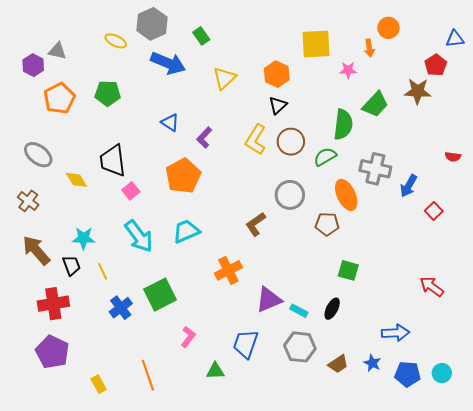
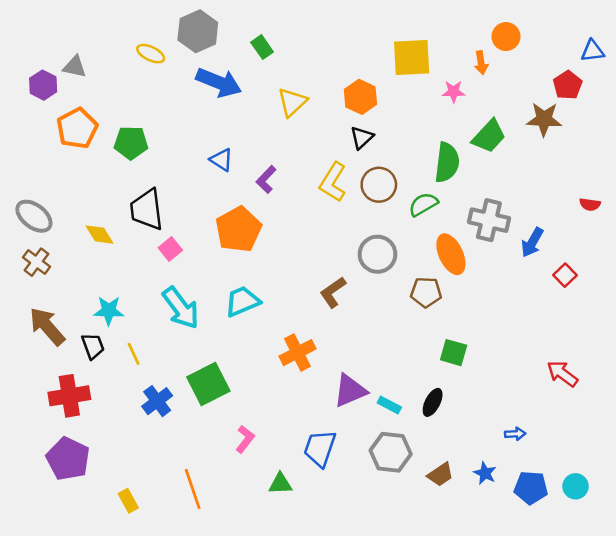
green pentagon: (108, 93) -> (131, 143), moved
gray ellipse: (38, 155) -> (34, 216), moved
blue arrow: (396, 333) -> (515, 434), size x0.6

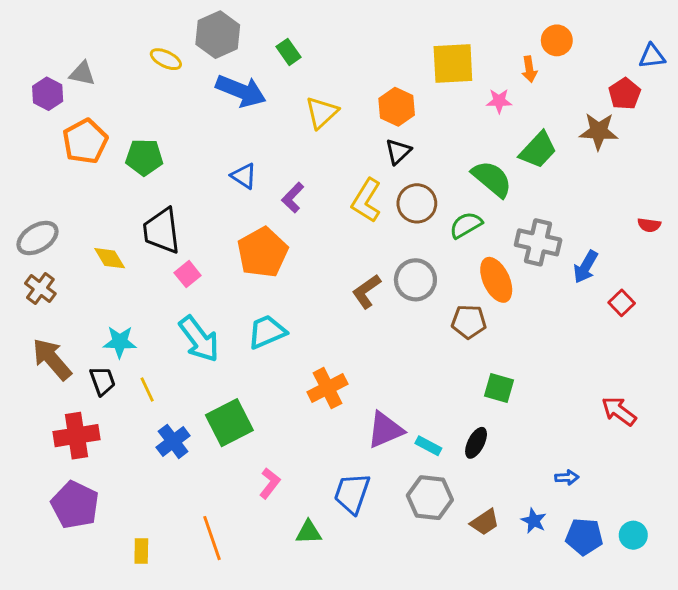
green semicircle: (447, 162) -> (492, 179), turned -57
gray ellipse: (34, 216) -> (38, 238), turned -69
brown L-shape: (333, 292) -> (366, 291), moved
yellow rectangle: (128, 501) -> (141, 551), turned 30

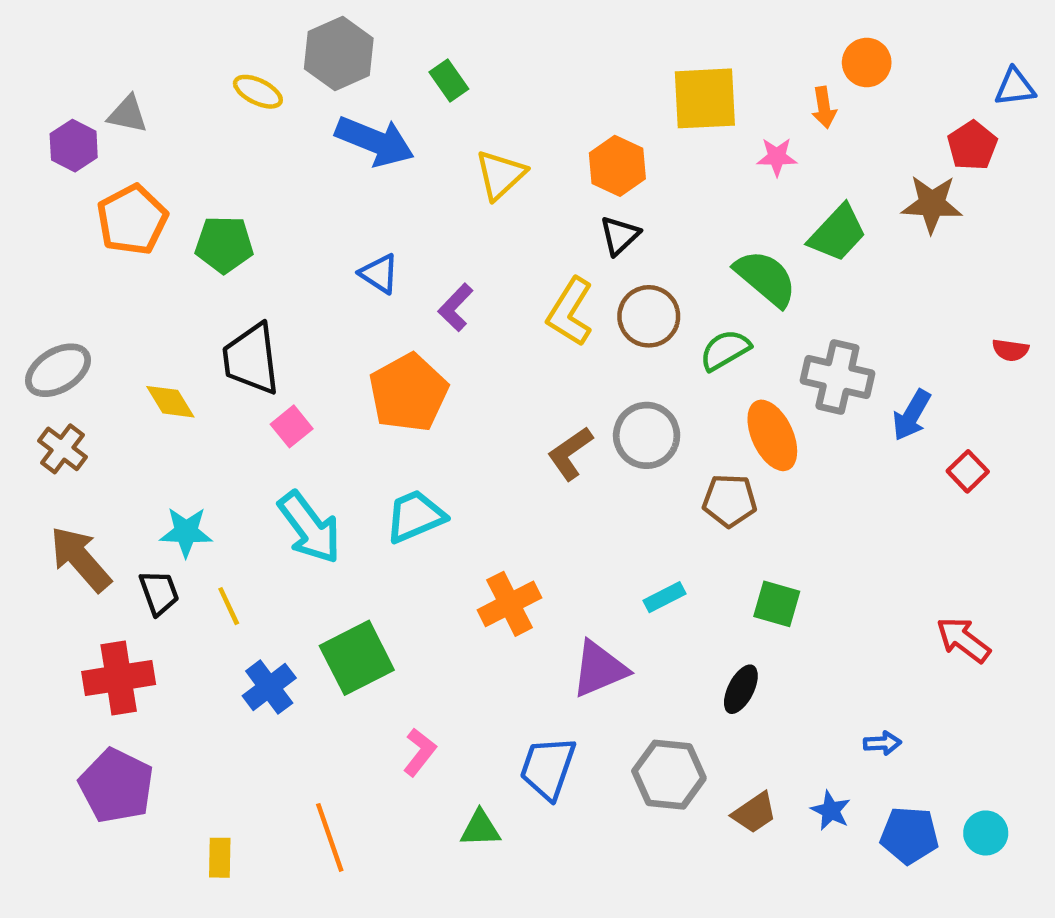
cyan rectangle: (428, 446) -> (665, 597), moved, turned -55

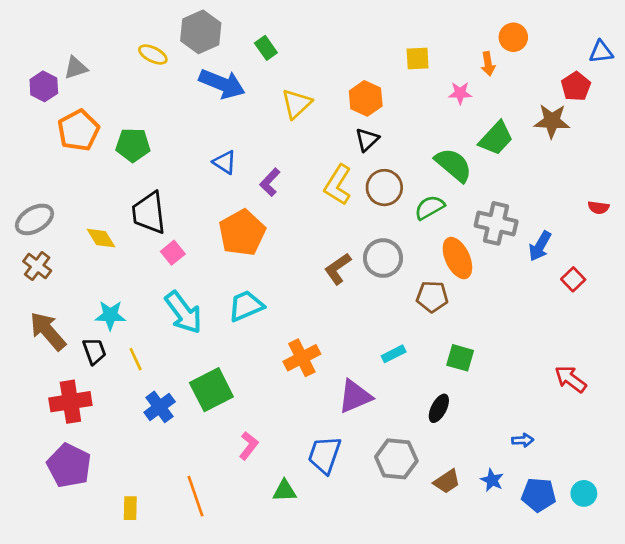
yellow square: (705, 98) -> (418, 59), size x0.6
gray triangle: (128, 114) -> (76, 68), turned -30

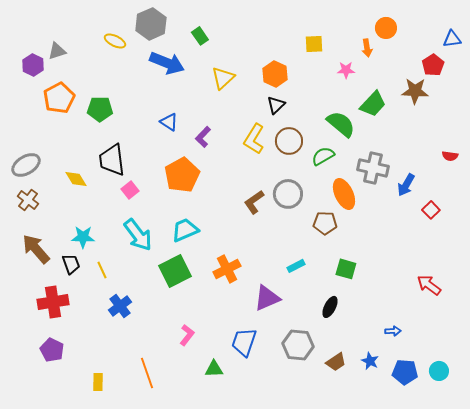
green square: (211, 390) -> (175, 271), moved
purple pentagon: (69, 466) -> (52, 350), size x0.7

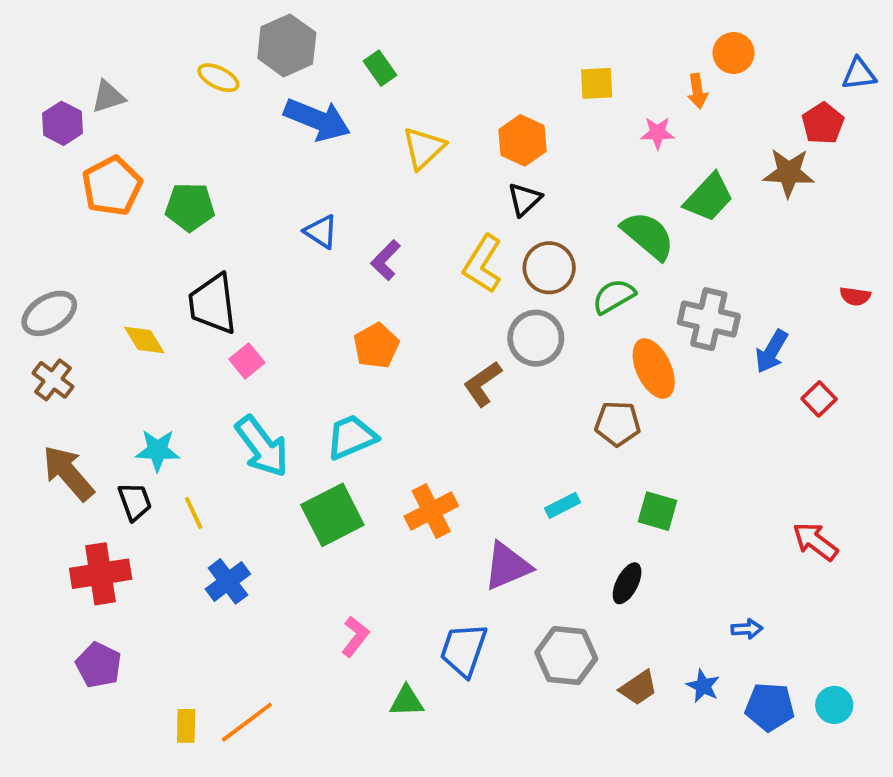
orange pentagon: (182, 175) -> (376, 346), moved, size x0.7
gray circle: (288, 194) -> (536, 338), moved
orange line: (147, 373) -> (247, 722), moved, turned 72

